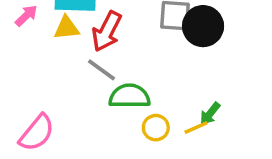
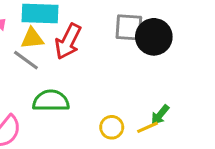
gray line: (102, 70) -> (26, 60), moved
green semicircle: (130, 96) -> (51, 101), moved

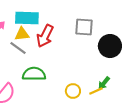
black circle: (154, 37) -> (110, 46), moved

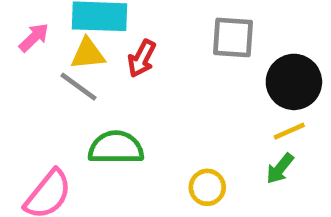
red arrow: (45, 36) -> (142, 59), size x0.7
yellow line: (96, 91) -> (289, 131), moved

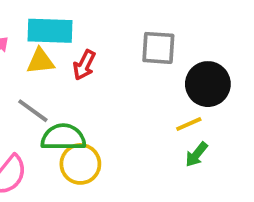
gray line: (78, 87) -> (33, 111), moved
yellow line: (289, 131) -> (189, 124), moved
yellow circle: (207, 187) -> (80, 164), moved, size x1.4

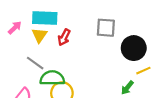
yellow triangle: (40, 61) -> (39, 35), turned -49
yellow line: (189, 124) -> (143, 71), moved

